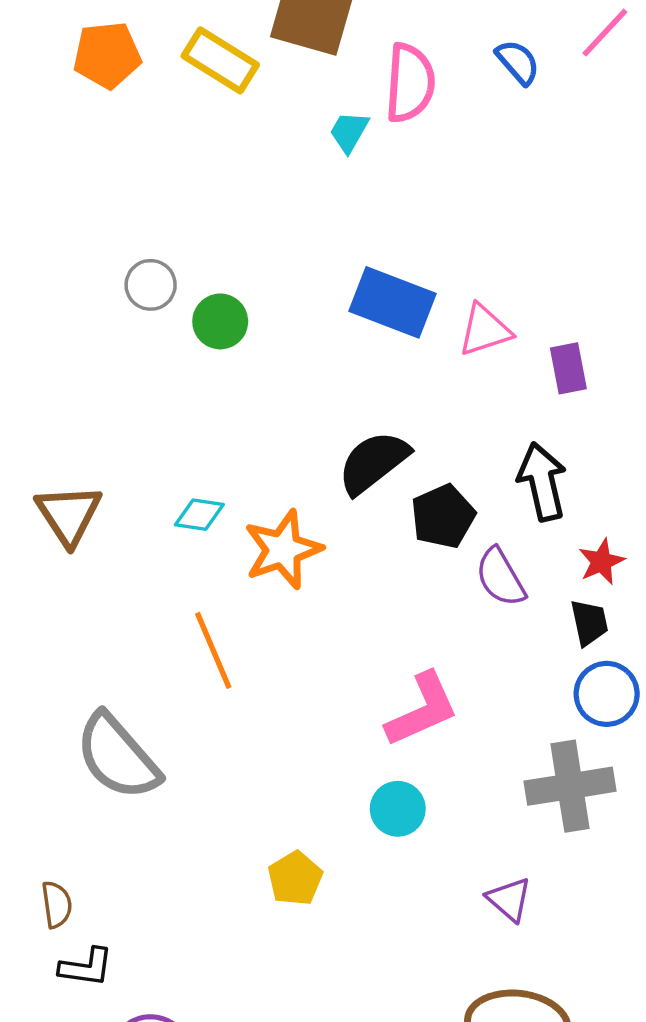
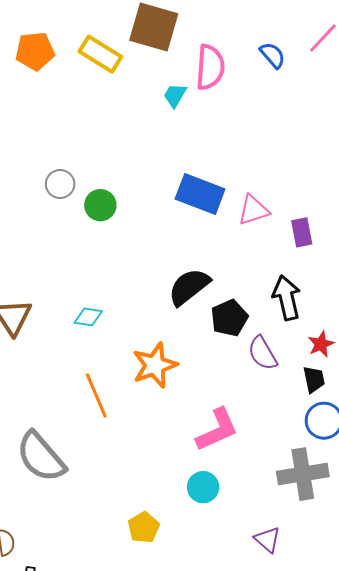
orange star: (283, 549) -> (155, 365), moved

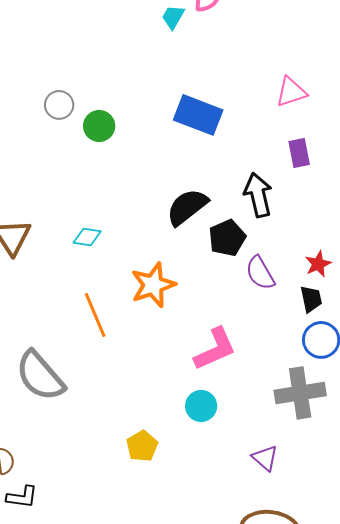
pink triangle: (253, 210) -> (291, 92), moved
black arrow: (287, 298) -> (258, 195), moved

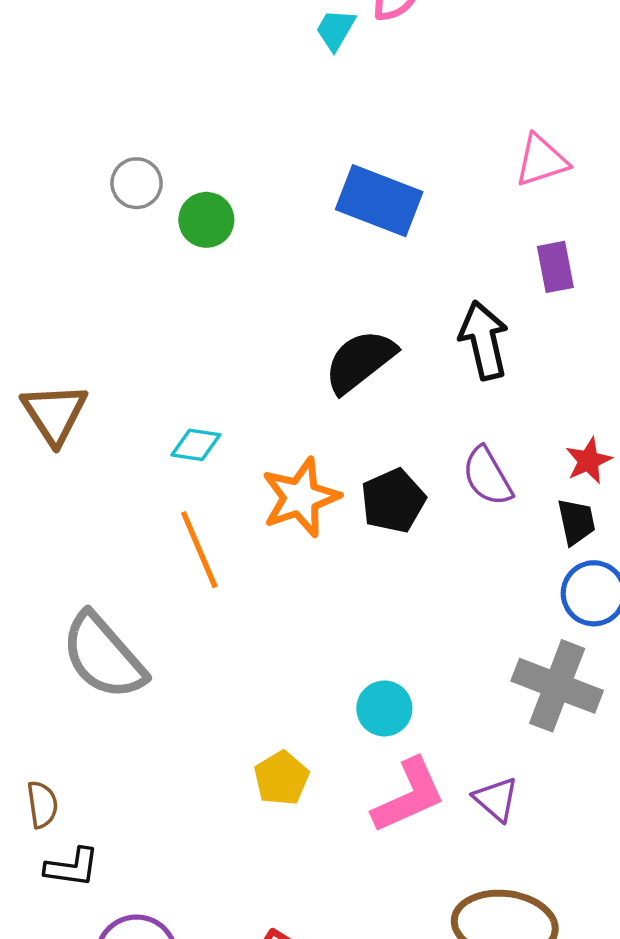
cyan diamond: (87, 237) -> (196, 445), moved
black pentagon: (227, 238) -> (393, 501), moved
pink L-shape: (215, 349) -> (409, 796), moved
gray cross: (300, 393) -> (557, 686), turned 30

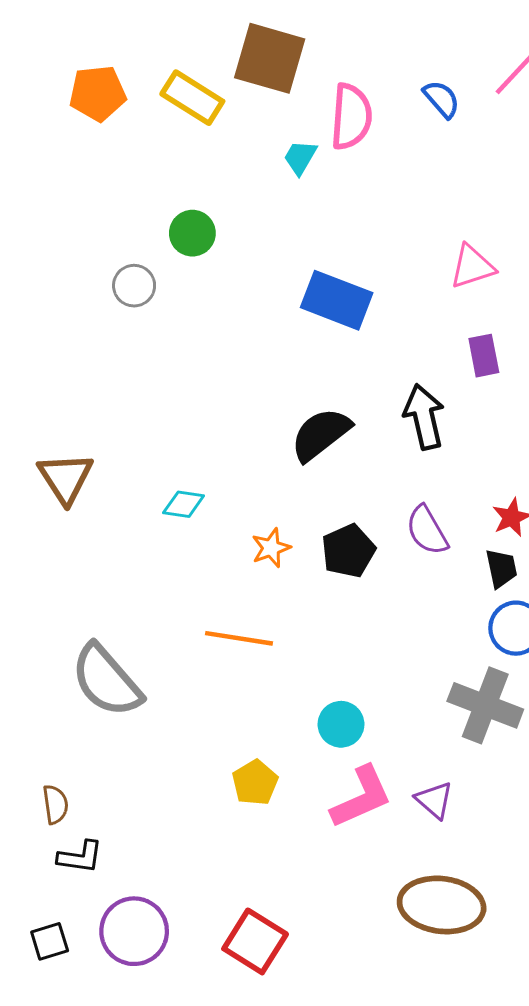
green circle: (206, 220) -> (192, 233), moved
orange star: (301, 497) -> (271, 548), size x0.6
orange line: (199, 550) -> (239, 638), moved, turned -58

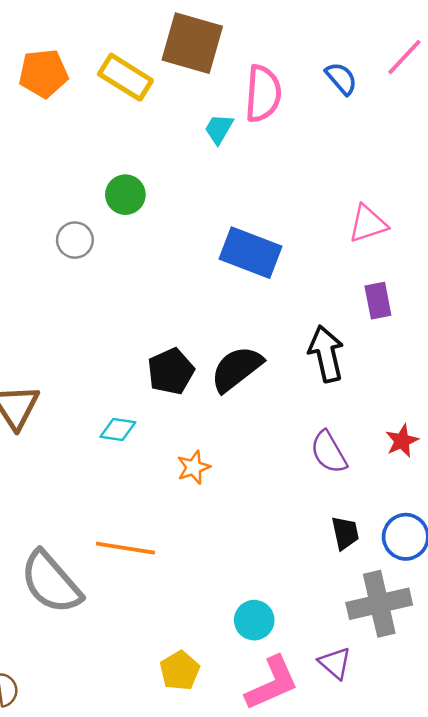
black pentagon: (348, 551) -> (171, 371), moved
black trapezoid: (501, 568) -> (345, 533), moved
orange line: (239, 638) -> (125, 548), moved
gray cross: (485, 705) -> (379, 604), turned -34
purple triangle: (434, 800) -> (335, 663), moved

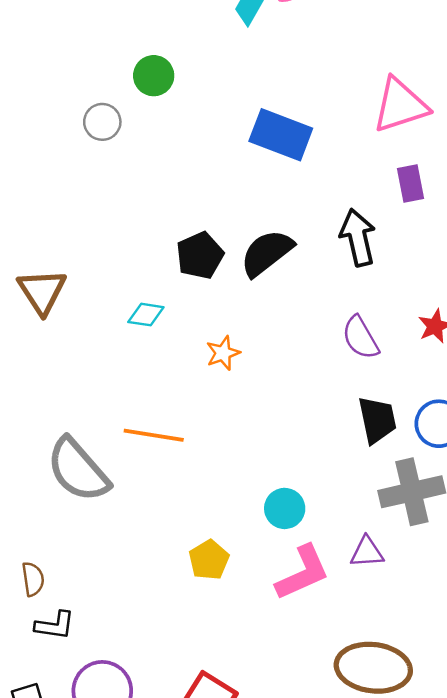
pink triangle: (368, 224) -> (400, 105), size x1.4
black trapezoid: (345, 533) -> (377, 420), size x1.4
purple triangle: (335, 663) -> (367, 552), turned -45

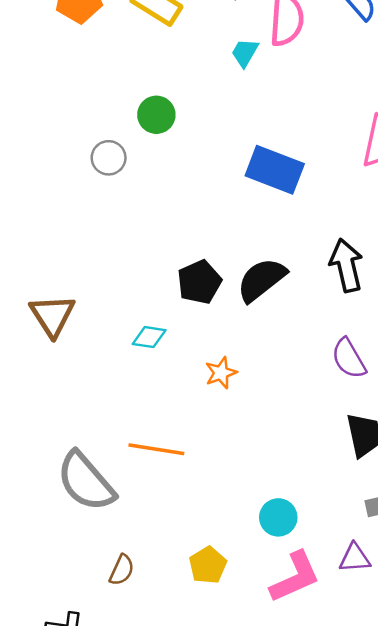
brown semicircle: (33, 579) -> (122, 570), moved, turned 32

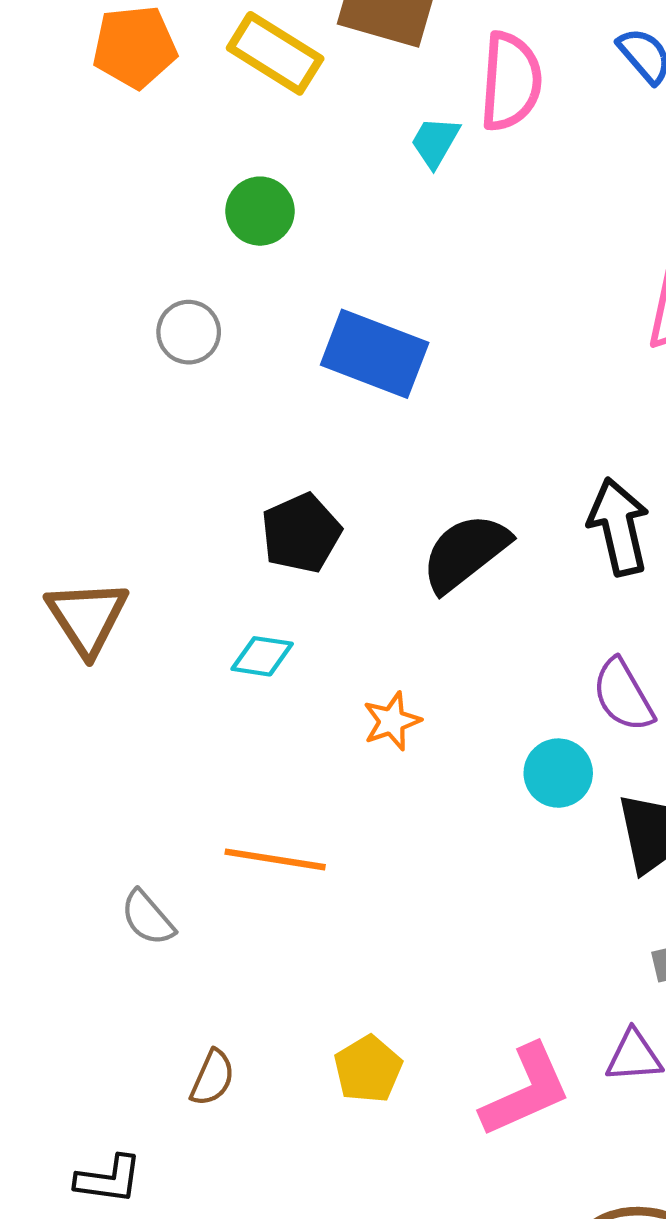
green circle: (156, 115) -> (260, 211), moved
blue rectangle: (275, 170) -> (375, 354), moved
black pentagon: (199, 282) -> (301, 533), moved
gray semicircle: (86, 482) -> (148, 918), size x0.5
cyan circle: (278, 517) -> (558, 773), moved

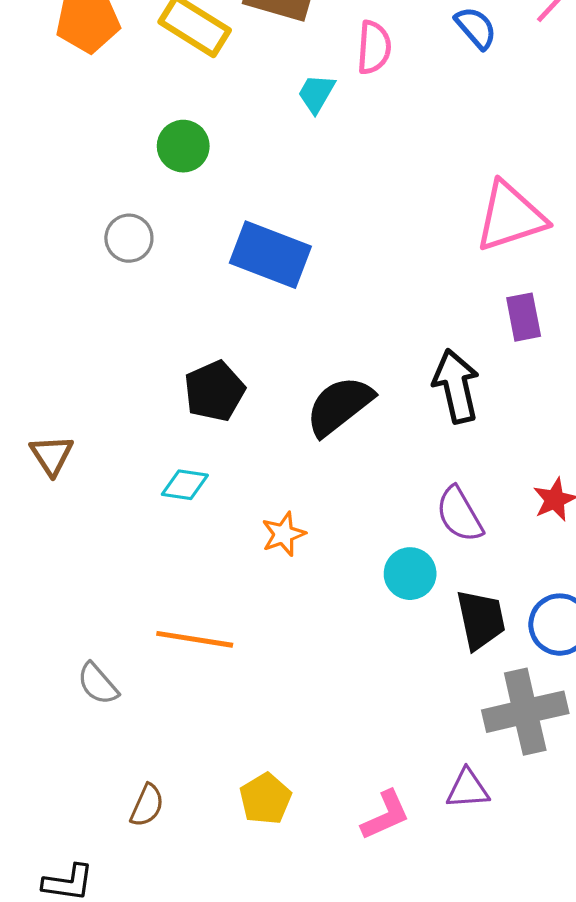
pink semicircle: (511, 81) -> (374, 47), size x0.7
brown triangle: (87, 617) -> (52, 455), size x0.7
pink L-shape: (526, 1091) -> (385, 815), size x0.7

